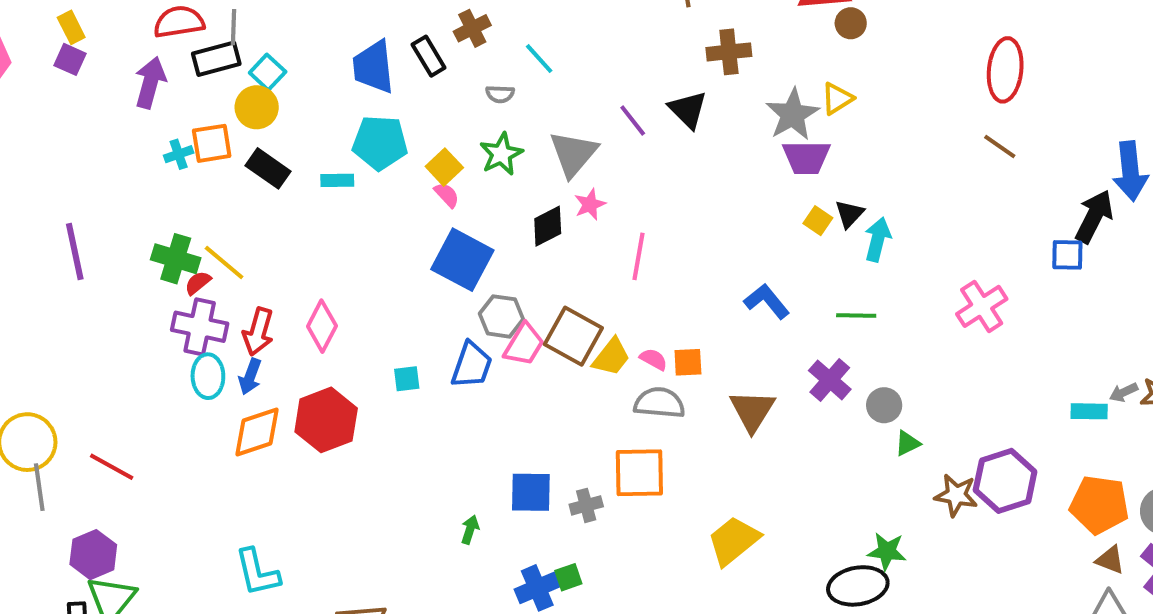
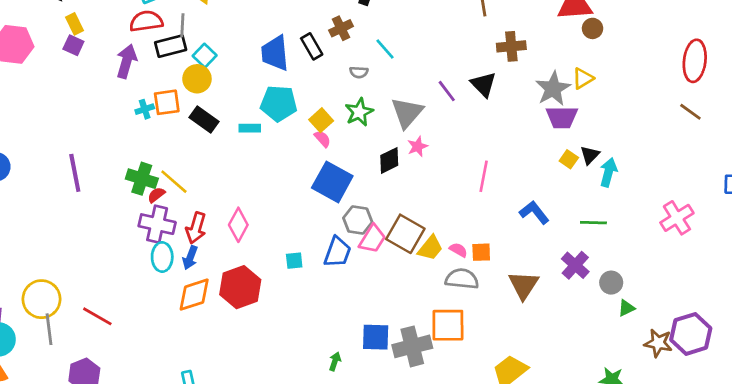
pink line: (639, 256) -> (484, 176), moved
gray cross: (586, 505) -> (412, 346), size x1.8

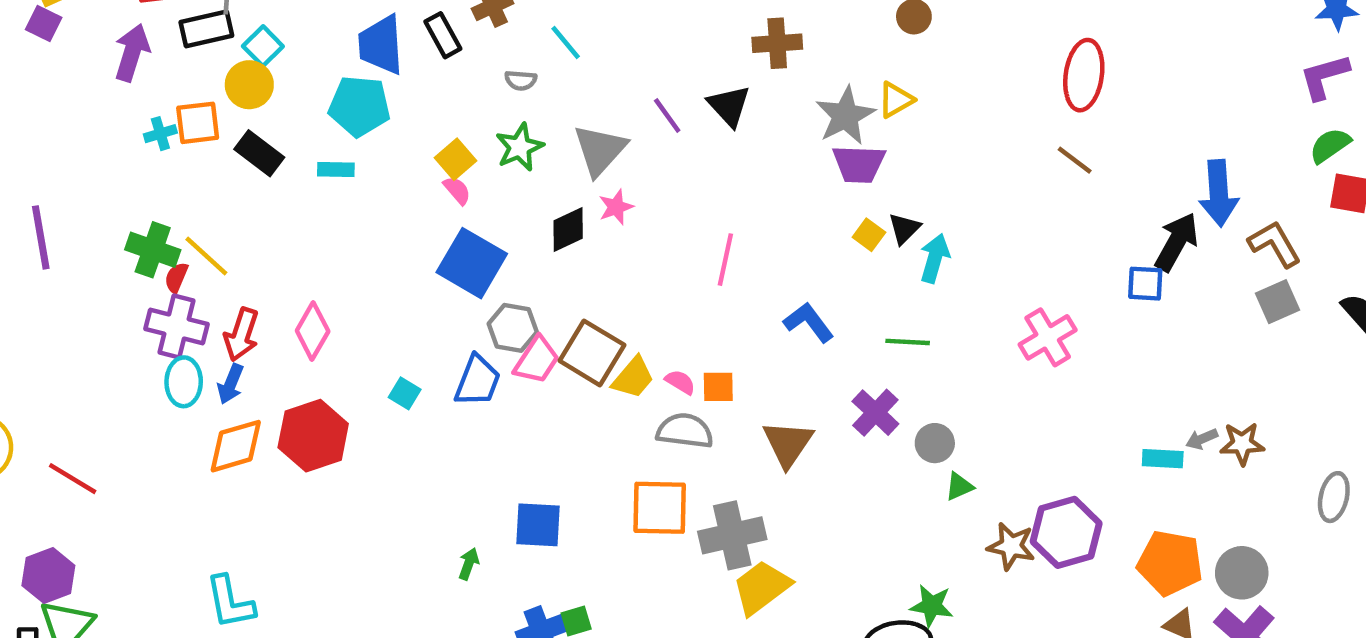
cyan pentagon: (279, 103) -> (359, 106), moved
red semicircle: (156, 195) -> (176, 278), turned -30
cyan square: (294, 261) -> (405, 393), turned 36
gray cross: (412, 346) -> (732, 535), moved

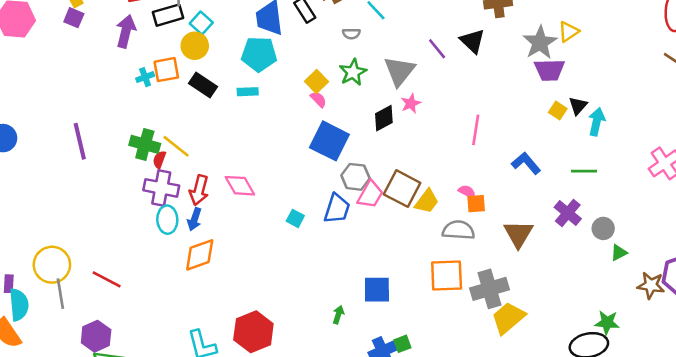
pink diamond: (313, 331) -> (240, 186), turned -56
pink semicircle: (680, 382) -> (467, 192), moved
red hexagon: (313, 436) -> (253, 332), moved

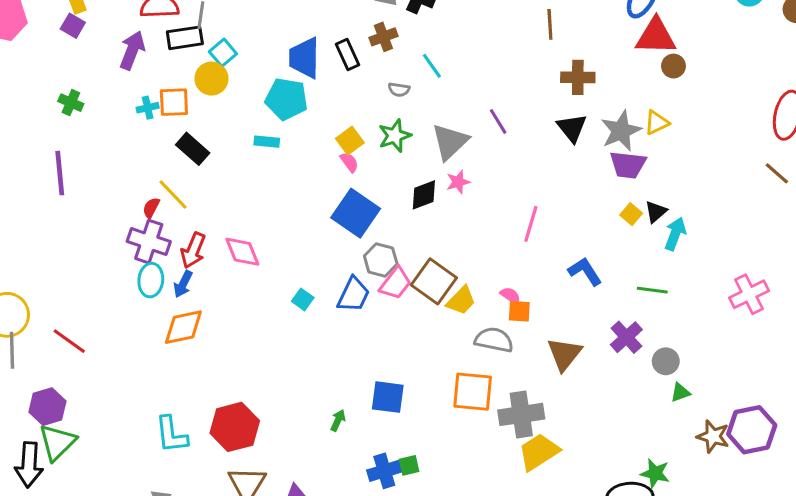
black triangle: (472, 41) -> (572, 128), moved
black rectangle: (203, 85) -> (193, 149), moved
green cross: (145, 144) -> (71, 103), moved, size x0.7

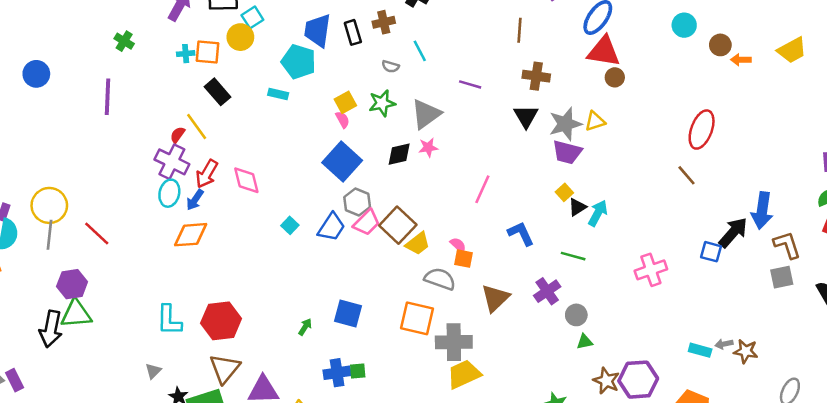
purple line: (498, 121) -> (470, 84), moved, turned -50
black triangle: (656, 212) -> (577, 207), moved
green triangle: (57, 442) -> (76, 314), turned 32

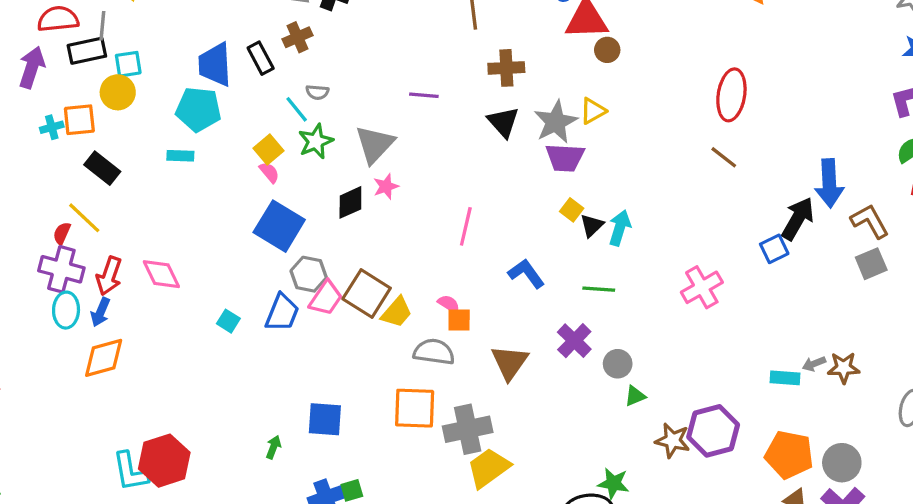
cyan square: (252, 17) -> (128, 64), turned 35
cyan line: (420, 51) -> (297, 109), moved
blue square: (711, 252) -> (774, 249), turned -30
cyan L-shape: (169, 320) -> (130, 472), moved

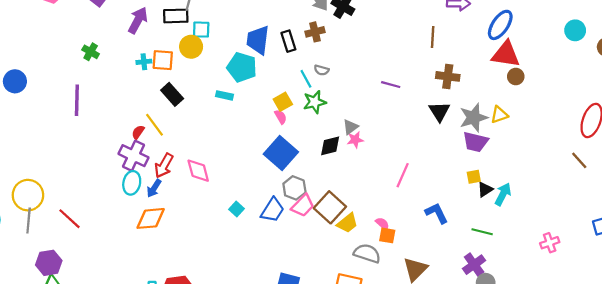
gray triangle: (375, 144) -> (350, 127), moved, size x0.6
yellow square: (572, 210) -> (474, 177), turned 32
pink cross: (702, 287) -> (550, 243), size x0.7
purple cross: (574, 341) -> (474, 265), moved

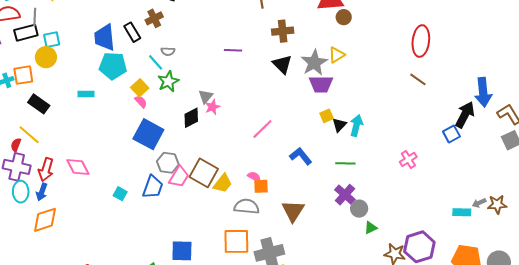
cyan pentagon: (242, 67) -> (113, 66), moved
pink line: (403, 175) -> (262, 129), turned 35

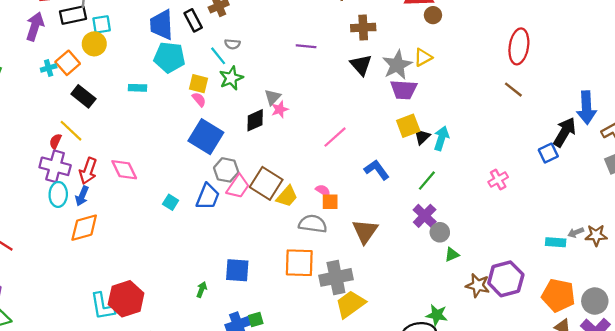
orange square: (23, 75) -> (68, 63), turned -35
yellow square: (140, 88) -> (199, 84), turned -36
yellow square: (327, 116) -> (408, 126), size x1.5
green line: (345, 163) -> (427, 181), turned -54

